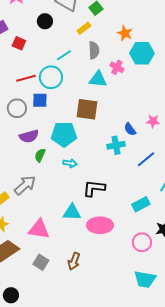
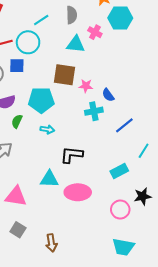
pink star: (153, 121) -> (86, 86), moved
brown arrow: (74, 261) -> (51, 243), moved, turned -30

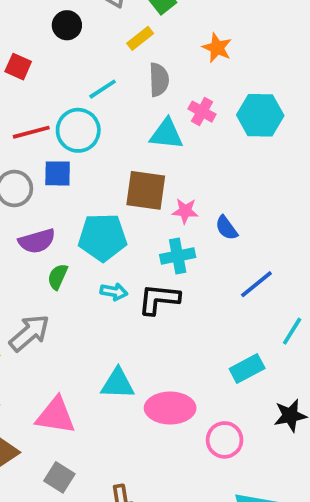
cyan hexagon: (120, 18) -> (260, 115), moved
cyan cross: (94, 111) -> (178, 256), moved
black L-shape: (72, 155) -> (159, 299), moved
pink circle: (120, 210) -> (225, 440), moved

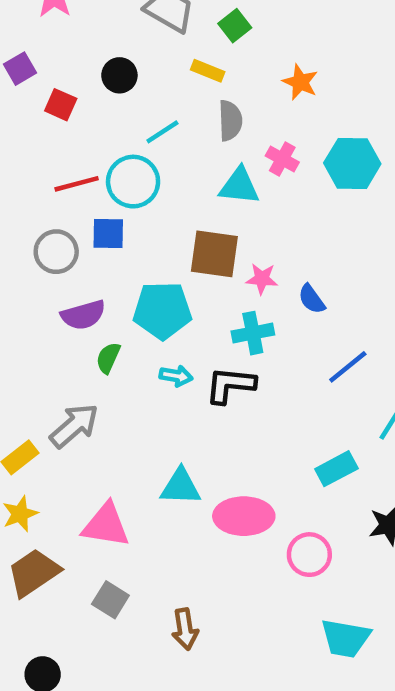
black circle: (67, 25) -> (119, 75), moved
yellow rectangle: (140, 38) -> (208, 71), turned 60

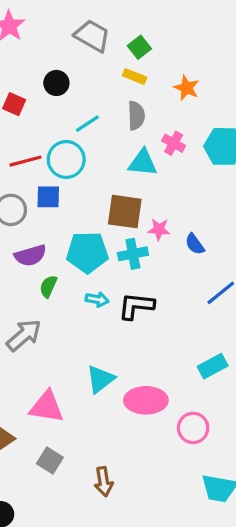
yellow rectangle: (208, 71) -> (135, 76), moved
cyan cross: (253, 333) -> (133, 254), moved
cyan triangle: (181, 487) -> (100, 379), turned -40

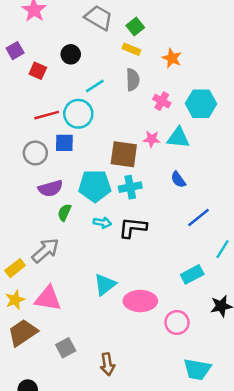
cyan triangle: (143, 163) -> (178, 138), moved
pink star: (159, 229) -> (152, 139), moved
pink triangle: (47, 407) -> (48, 298), moved
gray square: (50, 461) -> (66, 348), turned 30

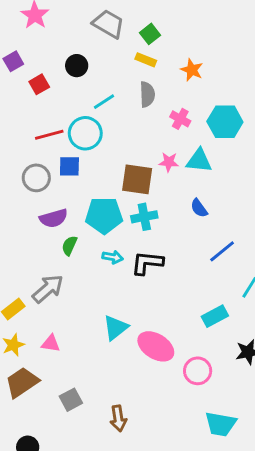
red square: (38, 71) -> (39, 84), turned 36
pink triangle: (48, 298) -> (51, 343), size x0.6
pink ellipse: (140, 301) -> (156, 346), turned 32

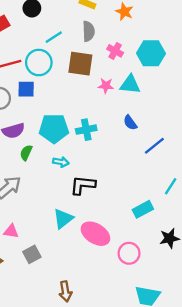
brown square: (137, 179) -> (80, 64), moved
blue line: (222, 251) -> (154, 146), moved
black L-shape: (147, 263) -> (83, 185), moved
gray square: (71, 400) -> (32, 254), moved

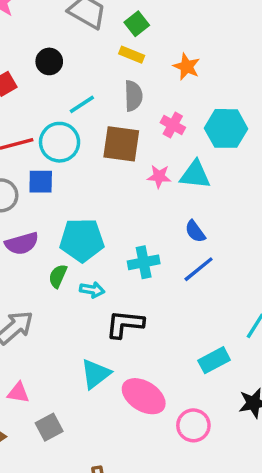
cyan cross: (86, 130) -> (144, 262), moved
blue line: (154, 146) -> (199, 269), moved
green semicircle: (26, 153) -> (58, 276), moved

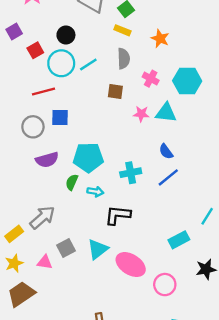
cyan circle: (60, 142) -> (61, 63), moved
brown square: (121, 144) -> (115, 92), size x0.6
gray square: (49, 427) -> (66, 248), moved

